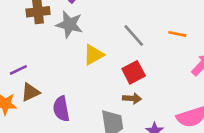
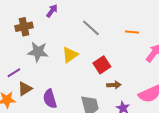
gray star: (69, 24) -> (38, 52), moved
gray line: (134, 36) -> (91, 28), moved
brown arrow: (132, 98) -> (114, 85), moved

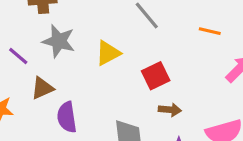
purple line: (14, 73) -> (18, 56), moved, turned 64
brown triangle: (25, 89) -> (42, 88), moved

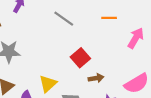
yellow triangle: (108, 53) -> (48, 84), moved

